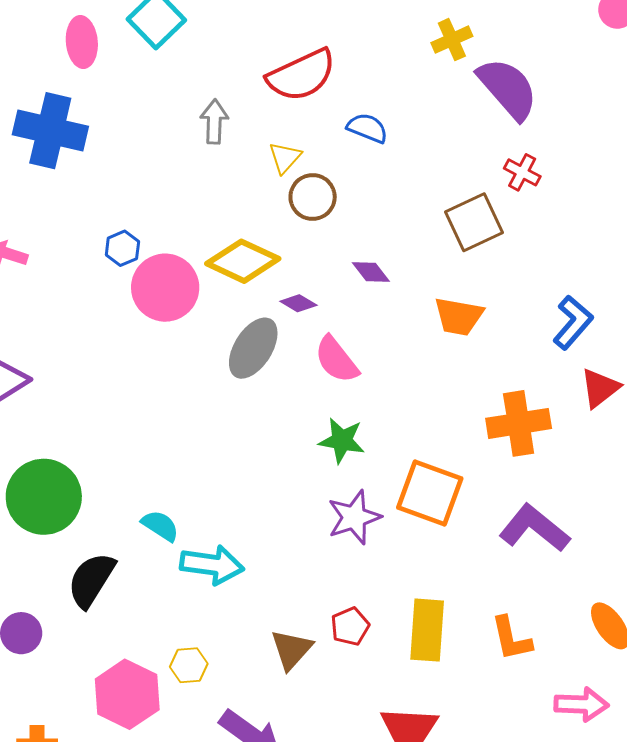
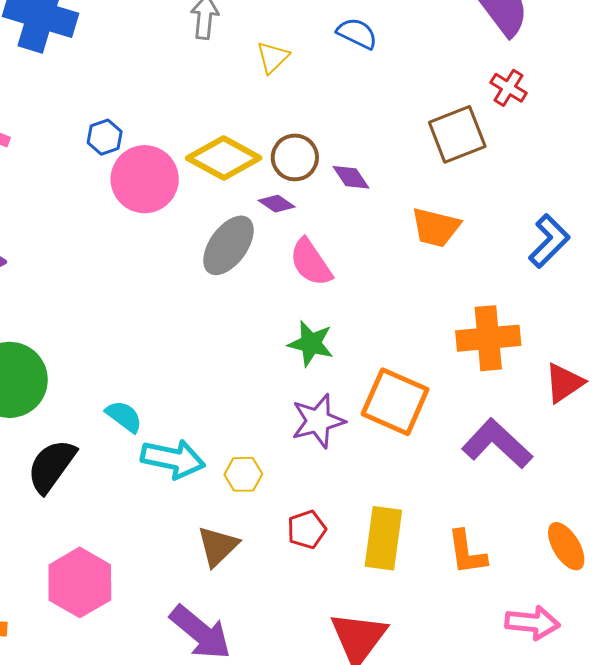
brown circle: (313, 197) -> (295, 157), moved
red triangle: (600, 388) -> (564, 383), moved
brown triangle: (291, 649) -> (218, 546), moved
yellow hexagon: (189, 665) -> (243, 474), moved

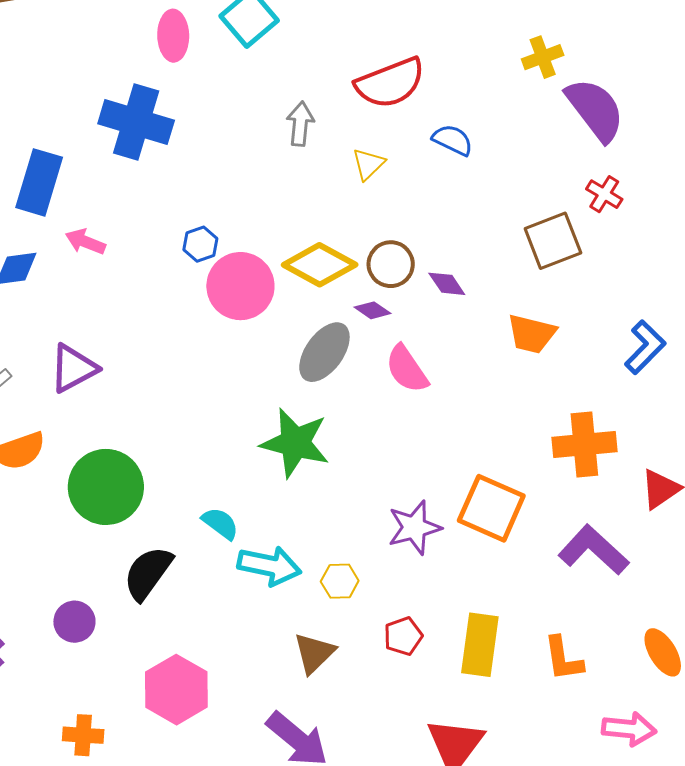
green star: (311, 343) -> (295, 443), moved, size x1.5

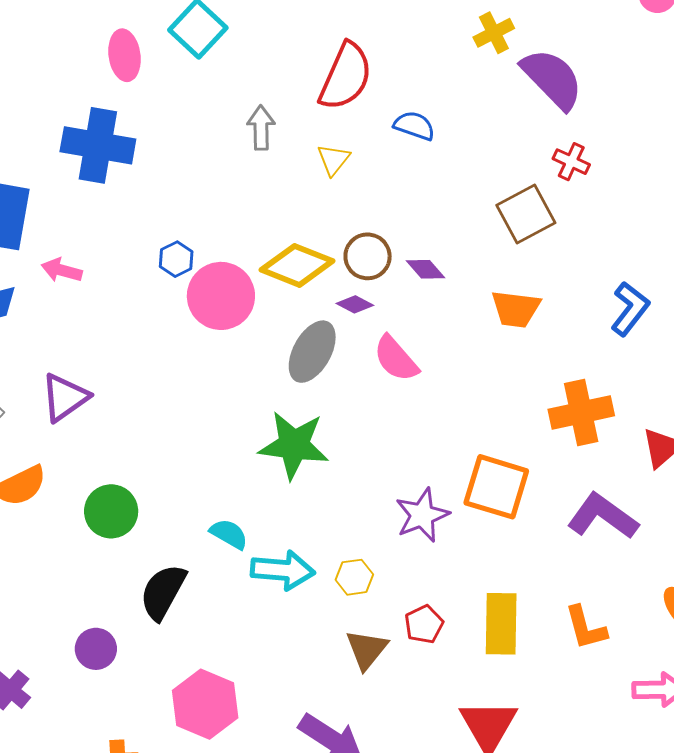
red semicircle: (390, 83) -> (346, 76), turned -38
green circle: (106, 487) -> (111, 511), size x0.7
brown triangle: (314, 653) -> (367, 649), moved

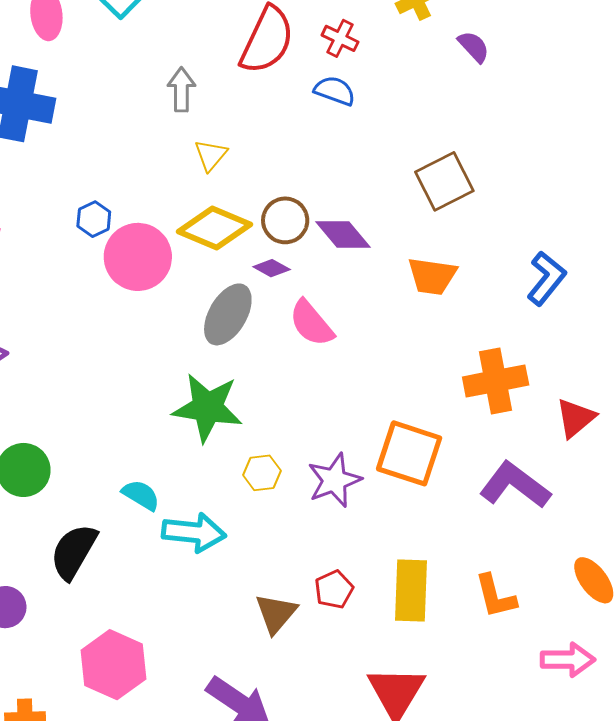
purple semicircle: (552, 79) -> (474, 47), size x0.5
yellow triangle: (334, 160) -> (211, 155), moved
red cross: (571, 162) -> (340, 38), moved
purple diamond: (426, 269) -> (343, 235), size x1.4
yellow hexagon: (354, 577) -> (262, 473), moved

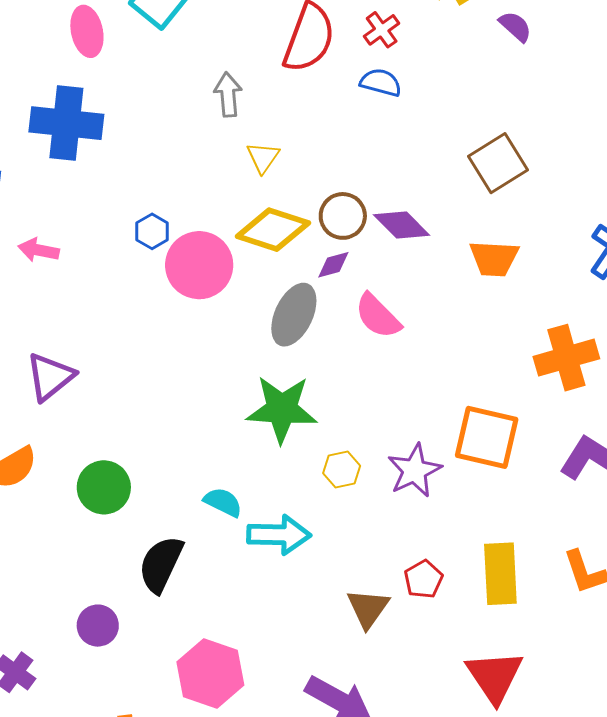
red cross: (340, 38) -> (382, 30), turned 33
purple diamond: (272, 268) -> (333, 265), turned -39

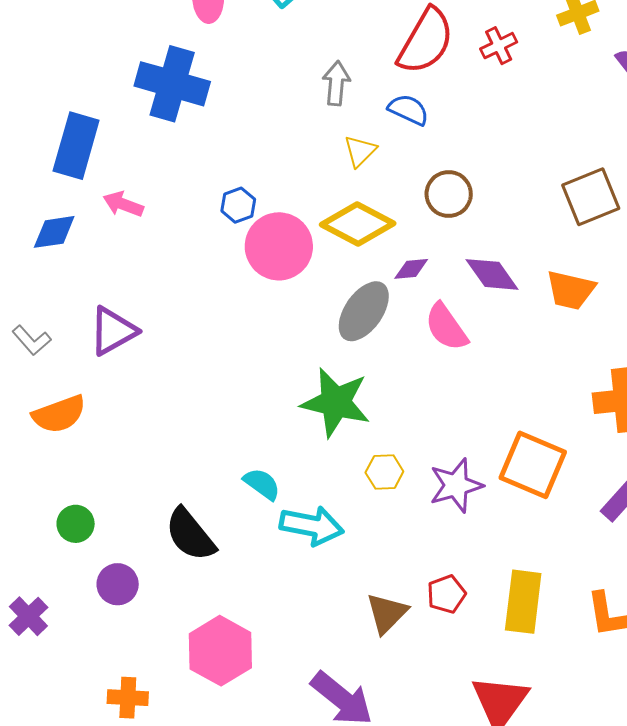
blue semicircle: (381, 82) -> (408, 110), moved
brown circle: (343, 216) -> (449, 194), moved
purple diamond: (402, 225) -> (492, 274), moved
green circle: (104, 487) -> (76, 524), moved, size x0.7
black semicircle: (161, 564) -> (190, 535), turned -74

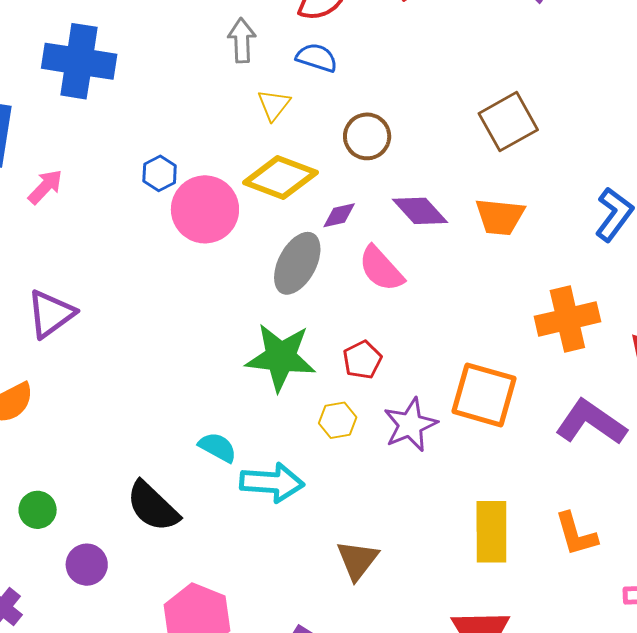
pink arrow: (123, 204) -> (45, 187), turned 120
red pentagon: (446, 594) -> (362, 360), moved

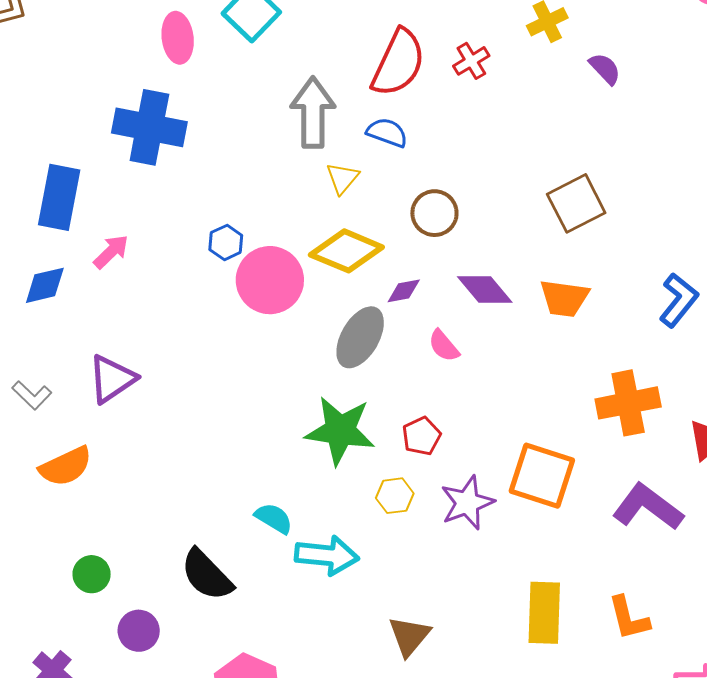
gray arrow: (242, 40) -> (313, 113), size x1.6
pink semicircle: (381, 269) -> (444, 346), size x0.7

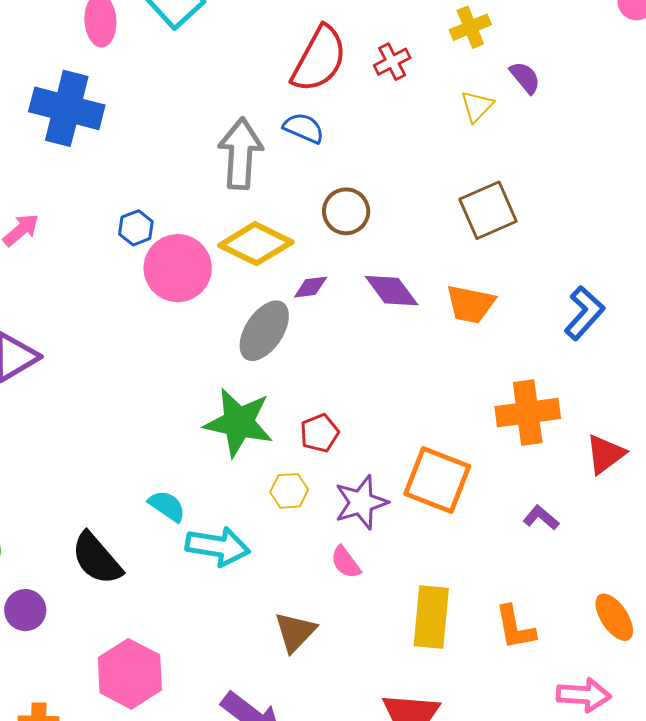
gray arrow: (313, 113) -> (240, 154), moved
yellow triangle: (342, 178) -> (477, 106), moved
pink semicircle: (444, 346) -> (346, 562), moved
purple L-shape: (648, 507) -> (541, 518), size x0.5

